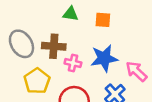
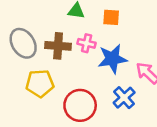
pink cross: (73, 63) -> (87, 43), moved
yellow pentagon: (37, 81) -> (40, 83), turned 30

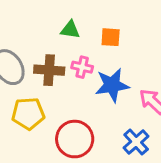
blue cross: (124, 98) -> (136, 142), moved

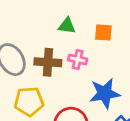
blue star: (112, 85) -> (105, 93), moved

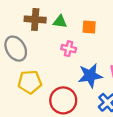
brown cross: (48, 62) -> (35, 19), moved

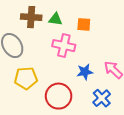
pink cross: (69, 49) -> (64, 46), size x1.5
blue star: (90, 76) -> (85, 72), size x0.7

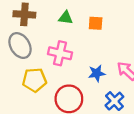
brown cross: (31, 17) -> (24, 14), moved
pink cross: (64, 46) -> (60, 53), moved

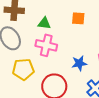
green triangle: (66, 18) -> (44, 23), moved

